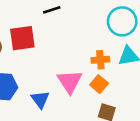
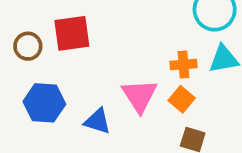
blue triangle: (40, 99) -> (97, 121), turned -36

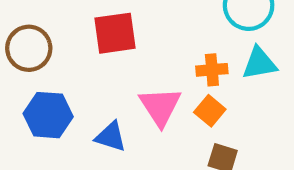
red square: (72, 33) -> (115, 33), moved
brown circle: (28, 46) -> (29, 48), size x1.4

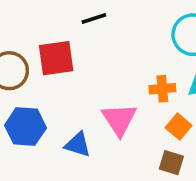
red square: (115, 33) -> (56, 58), moved
orange square: (210, 111) -> (179, 127), moved

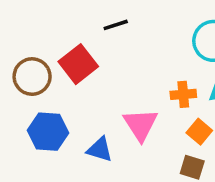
red square: (56, 58) -> (78, 64), turned -30

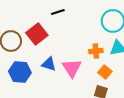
blue triangle: (100, 149) -> (49, 64), moved

